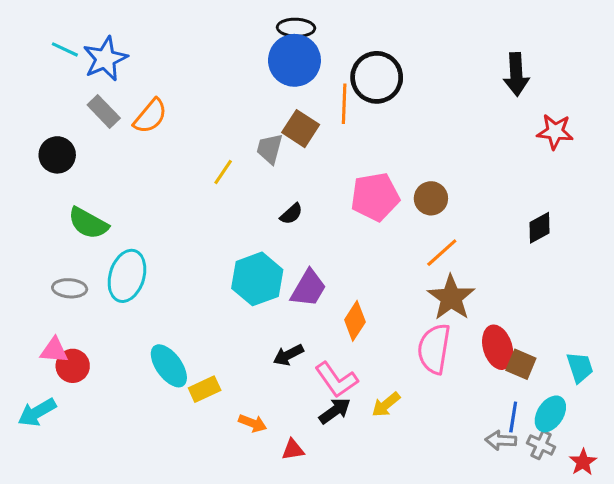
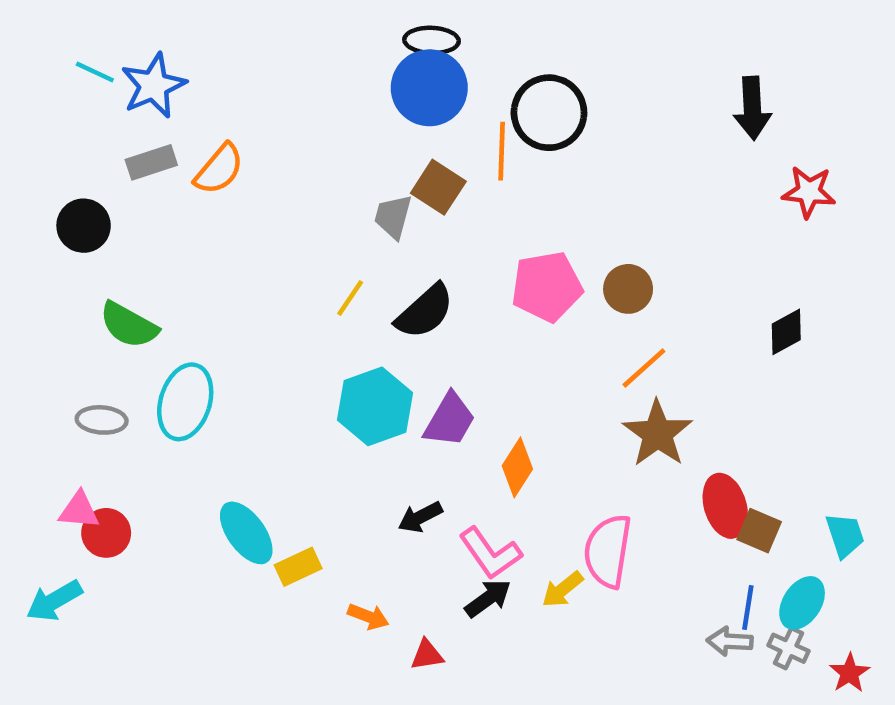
gray rectangle: (104, 111) -> (151, 162), turned -64
yellow line: (223, 172) -> (350, 298), moved
black semicircle: (291, 214) -> (425, 311), size x1.8
pink semicircle: (434, 349) -> (608, 551), moved

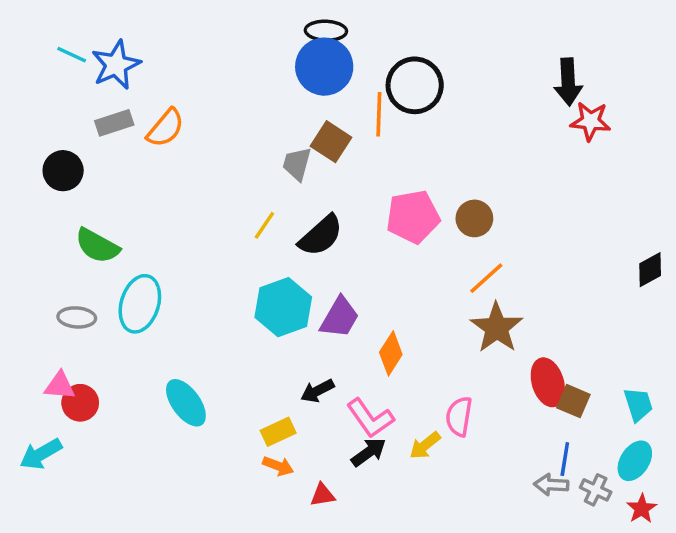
red star: (809, 192) -> (590, 121), moved
black diamond: (786, 332) -> (650, 270), moved
pink semicircle: (608, 551) -> (459, 416), size x0.7
yellow rectangle: (298, 567) -> (278, 432), moved
cyan ellipse: (802, 603) -> (635, 461), moved

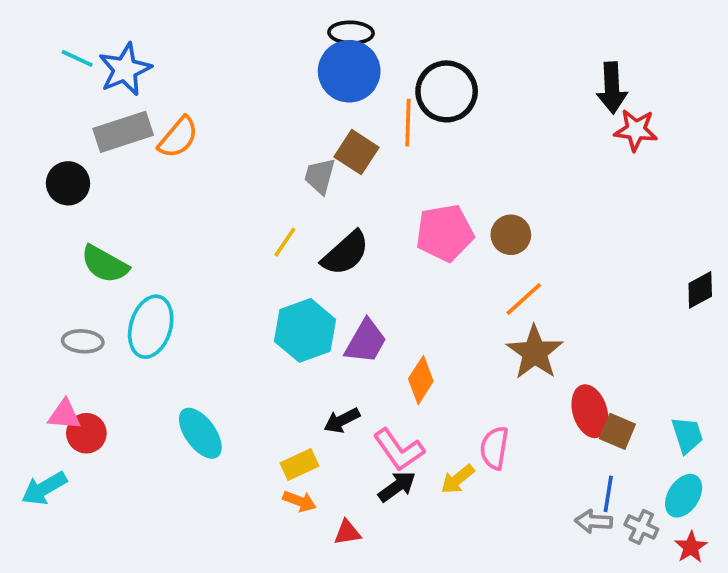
gray rectangle: (114, 123) -> (123, 132), size x1.4

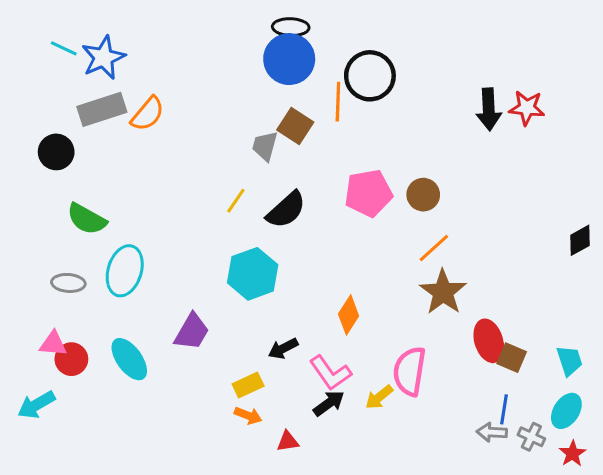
black arrow: (612, 88) -> (489, 109), moved
purple trapezoid: (366, 341) -> (192, 332), moved
cyan ellipse: (200, 433) -> (129, 359), moved
pink semicircle: (494, 448) -> (410, 371), size x1.4

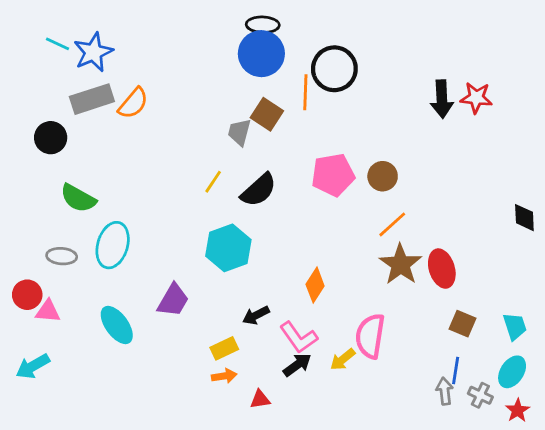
black diamond: (580, 240) -> (524, 218), turned -64
red ellipse: (489, 341) -> (442, 269), moved
red circle: (71, 359) -> (27, 295), moved
orange arrow: (248, 415) -> (224, 376), turned -30
gray arrow: (492, 432) -> (445, 391), turned 80

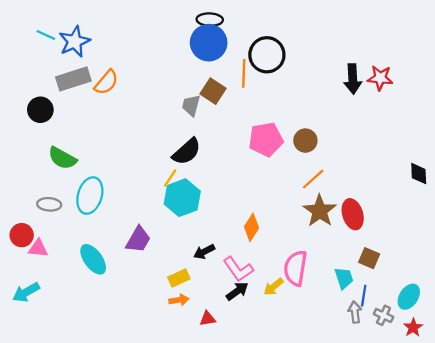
yellow line: (213, 182) -> (170, 178), moved
black semicircle: (259, 190) -> (187, 152), moved
cyan trapezoid: (515, 326) -> (344, 278), moved

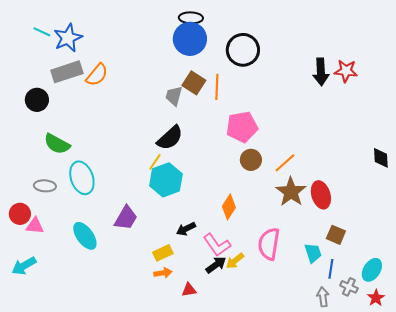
orange line: (244, 73) -> (217, 87), moved
brown circle: (305, 141) -> (251, 160), moved
cyan ellipse: (90, 196) -> (82, 178), turned -36
yellow arrow: (273, 287) -> (235, 261), moved
gray arrow: (355, 312) -> (323, 297), moved

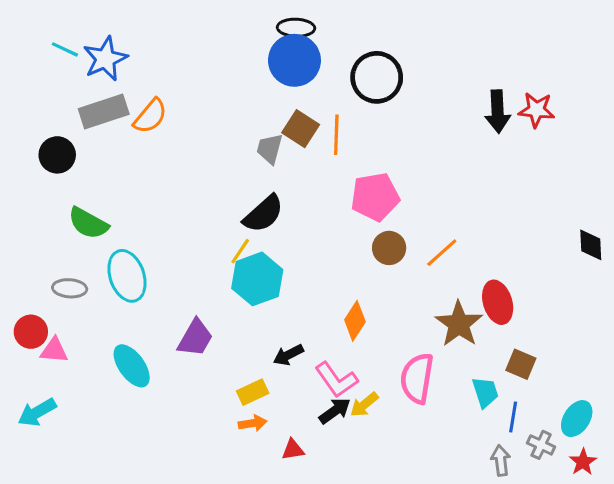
brown star: (291, 192) -> (459, 324), moved

